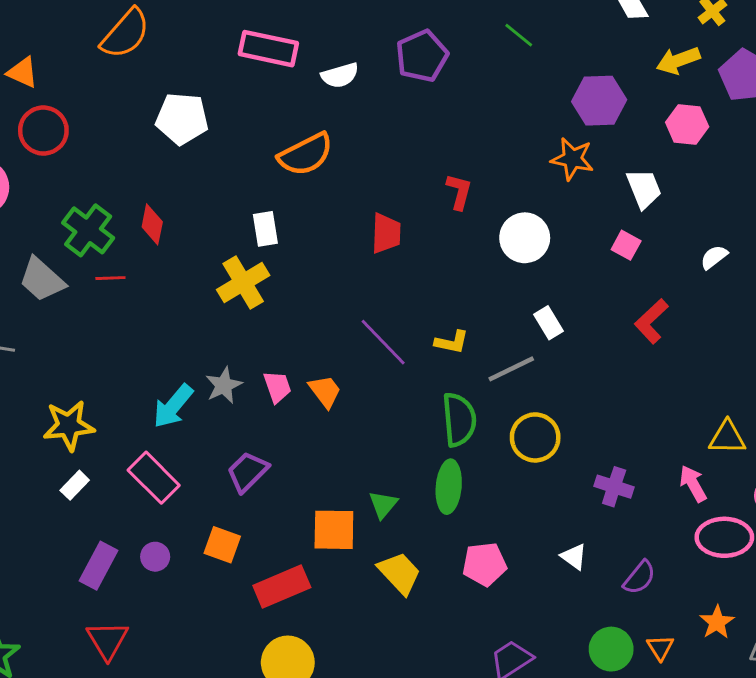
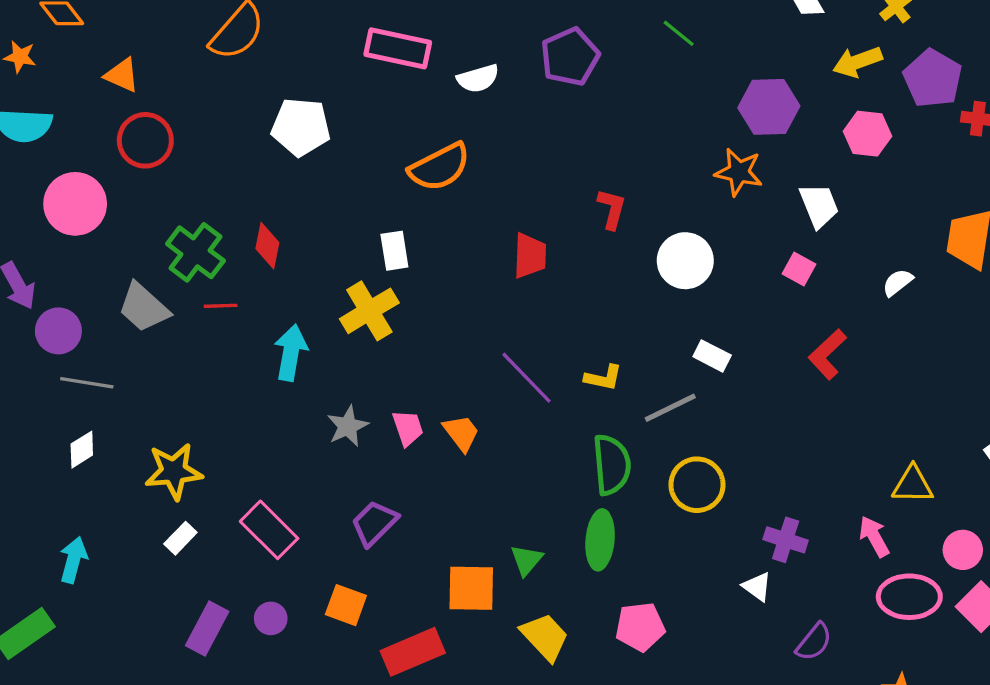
white rectangle: (549, 323) -> (712, 356), turned -32
cyan arrow: (173, 406) -> (291, 353), moved, turned 150
white triangle: (574, 557) -> (757, 587), moved

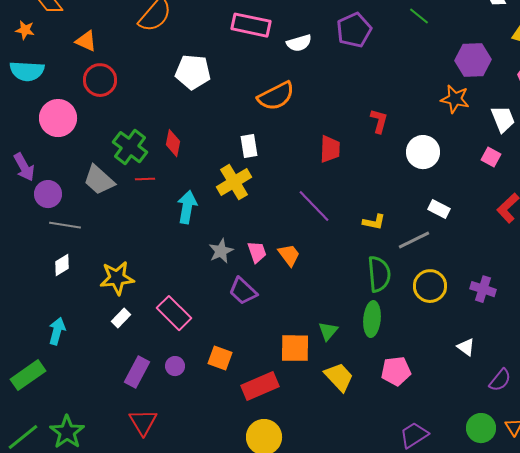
purple line: (526, 378) -> (314, 206), moved
purple trapezoid: (374, 523) -> (243, 291), moved, turned -92
purple cross: (786, 540) -> (483, 289), moved

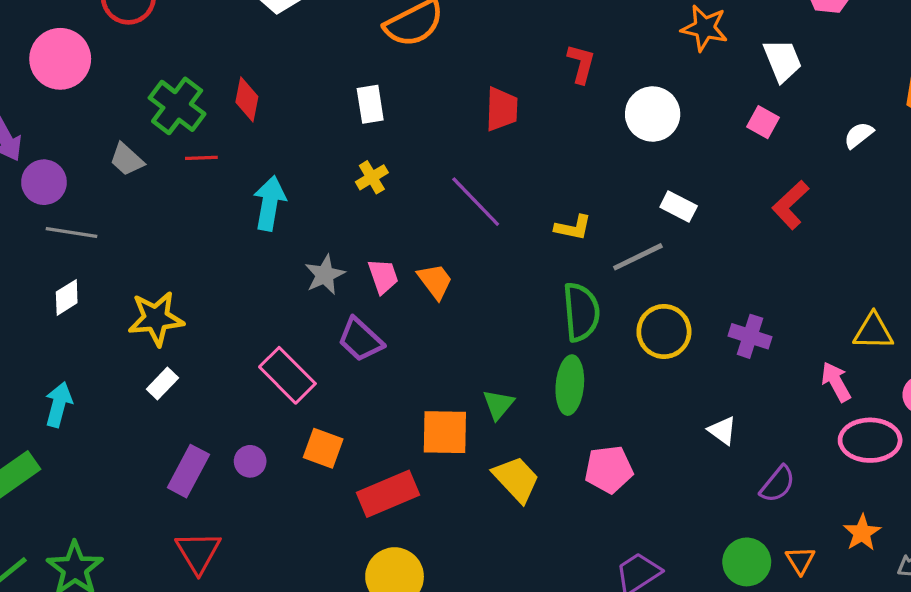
gray trapezoid: (99, 180) -> (127, 159), size x0.7
yellow cross: (234, 182) -> (372, 177), moved, size x0.6
pink rectangle: (174, 313) -> (287, 375), moved

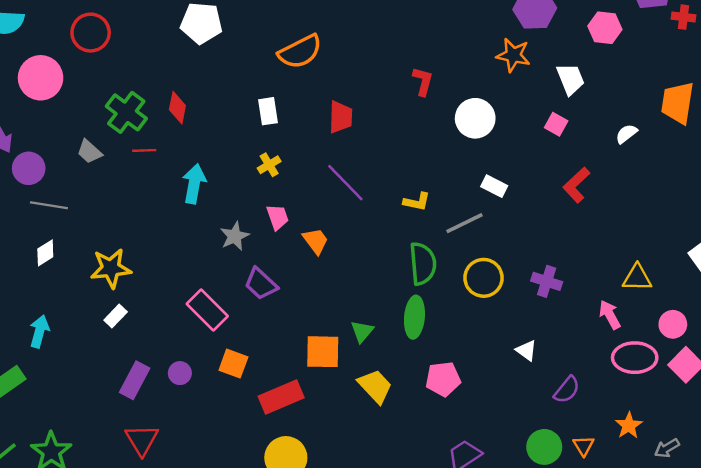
red trapezoid: (502, 109) -> (341, 117), moved
pink trapezoid: (383, 276) -> (278, 217), moved

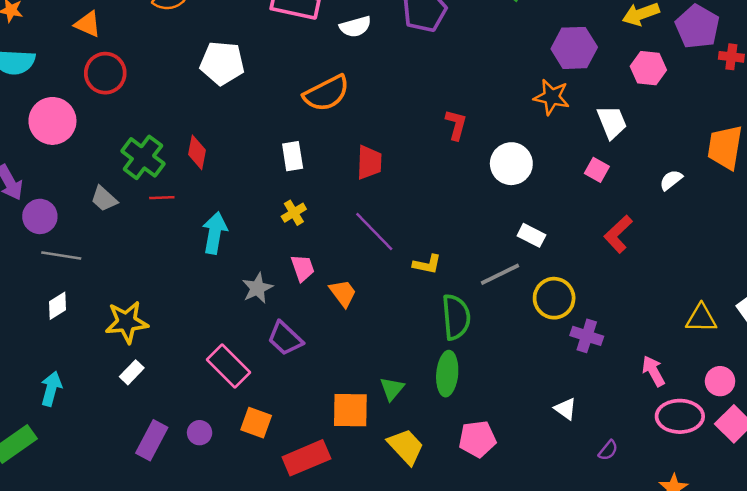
yellow L-shape: (417, 202) -> (427, 264), moved
yellow circle: (484, 278) -> (554, 298), moved
yellow triangle: (637, 278) -> (701, 318), moved
purple semicircle: (567, 390) -> (608, 450), size x0.7

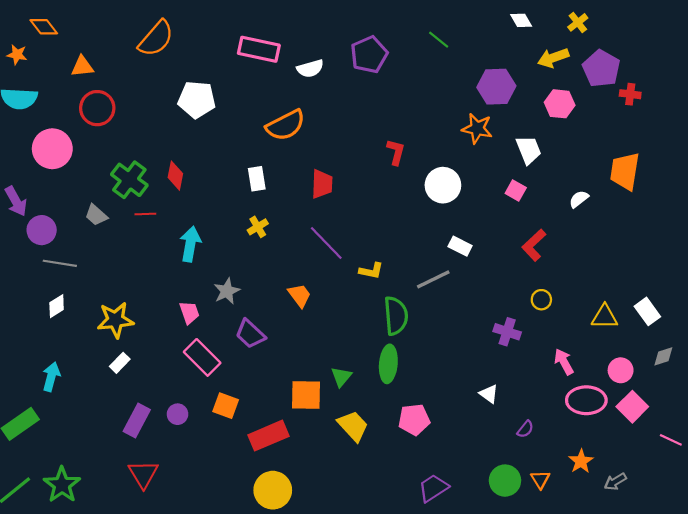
orange triangle: (88, 24) -> (82, 66), turned -30
pink trapezoid: (303, 268) -> (189, 313), moved
yellow circle: (554, 298) -> (541, 300), moved, size x0.6

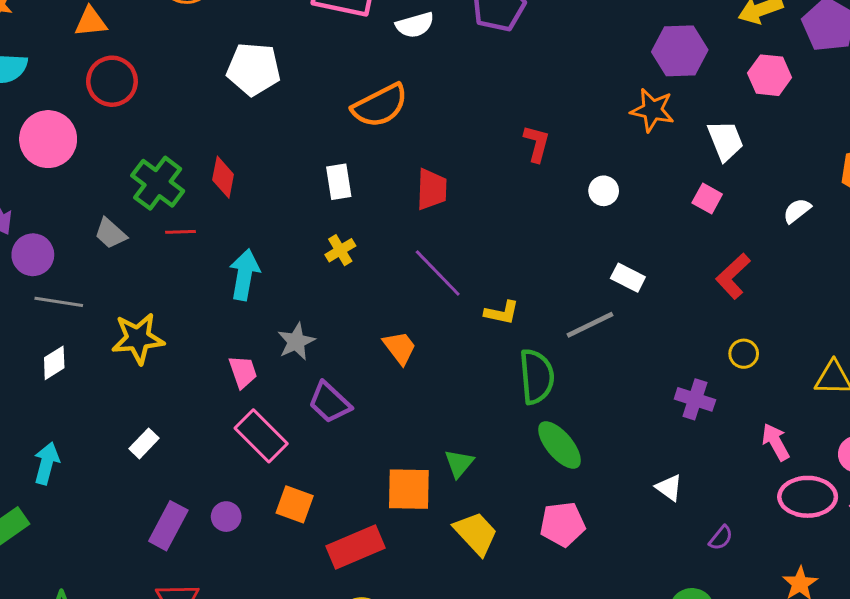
white circle: (443, 185) -> (604, 191), size x0.6
yellow star: (115, 320) -> (138, 338), moved
green ellipse: (388, 364) -> (559, 445), moved, turned -45

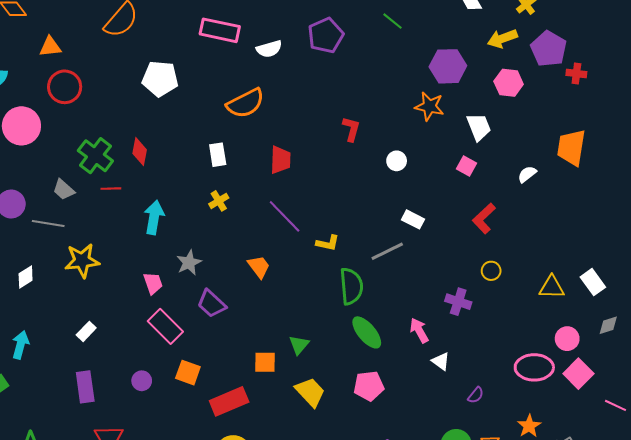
gray line: (59, 302) -> (48, 224), moved
pink arrow: (776, 442) -> (419, 330), moved
orange square: (409, 489) -> (265, 362), size x0.7
purple rectangle: (168, 526) -> (85, 387), moved, turned -36

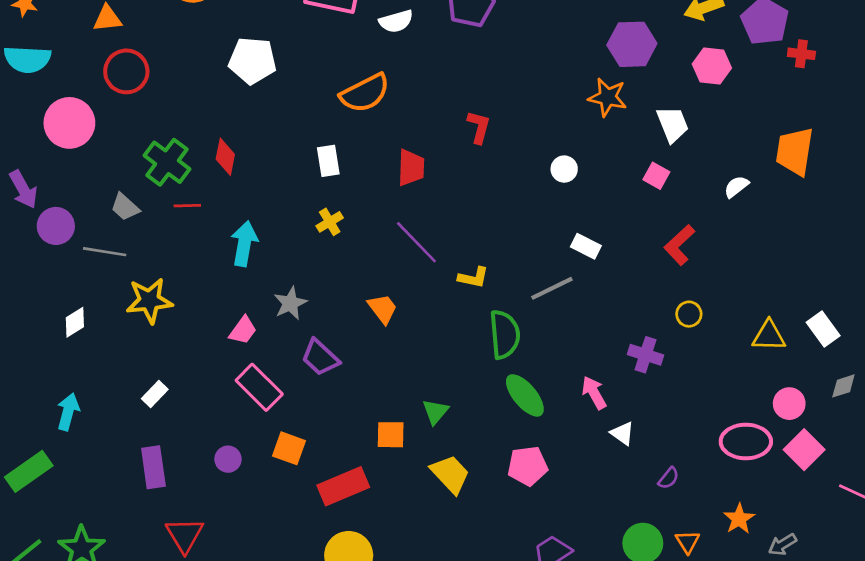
red L-shape: (351, 129) -> (479, 127), moved
pink trapezoid: (153, 283) -> (243, 330), turned 55

